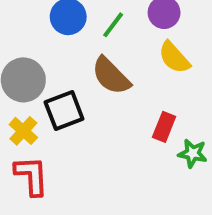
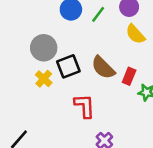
brown semicircle: (111, 76) -> (103, 68), moved
red L-shape: (31, 176) -> (85, 106), moved

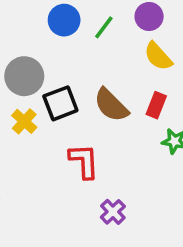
red rectangle: (129, 76) -> (156, 105), moved

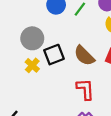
red L-shape: (84, 161) -> (85, 89), moved

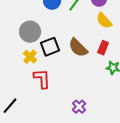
red L-shape: (85, 89) -> (42, 79), moved

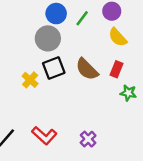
gray circle: (30, 32) -> (48, 38), moved
red L-shape: (42, 79) -> (44, 135), moved, turned 135

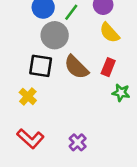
gray circle: (48, 38) -> (55, 35), moved
black square: (54, 68) -> (41, 66), turned 30
yellow cross: (30, 80) -> (28, 96), moved

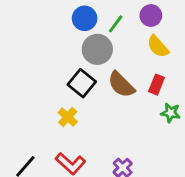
black square: (41, 66) -> (82, 83), turned 30

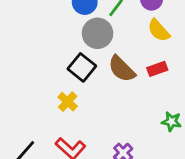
red rectangle: (156, 85) -> (157, 69), turned 48
green star: (171, 113) -> (171, 121), moved

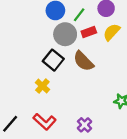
yellow semicircle: (159, 30) -> (112, 32), turned 84
red rectangle: (157, 69) -> (89, 32), moved

